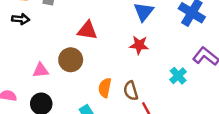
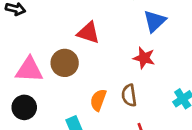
pink triangle: (41, 70) -> (29, 70), size x1.5
brown semicircle: (131, 91) -> (129, 95), moved

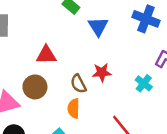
red star: (144, 58) -> (102, 72), moved
brown semicircle: (129, 95) -> (78, 84), moved

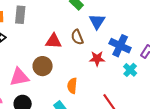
blue cross: (146, 19) -> (120, 46), moved
brown semicircle: (78, 84) -> (77, 37), moved

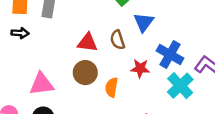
brown circle: (43, 66) -> (85, 73), moved
cyan cross: (130, 70) -> (180, 86), size x1.5
orange semicircle: (72, 86) -> (112, 87), moved

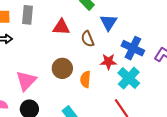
red triangle: (88, 43) -> (61, 27), moved
pink triangle: (42, 84) -> (26, 81), turned -35
cyan cross: (180, 86) -> (129, 78), moved

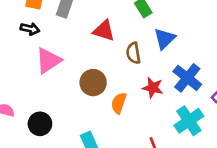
cyan cross: (129, 78) -> (189, 121), moved
pink triangle: (26, 81) -> (48, 61), moved

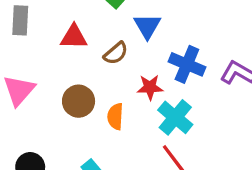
brown semicircle: (133, 53) -> (116, 53), turned -105
cyan cross: (189, 121) -> (175, 117), moved

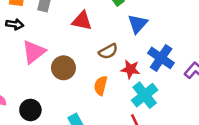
brown semicircle: (116, 53) -> (108, 51), moved
brown circle: (79, 101) -> (63, 68), moved

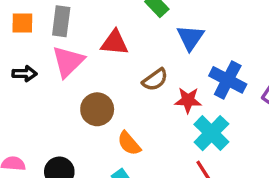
black arrow: (15, 24) -> (25, 74), moved
pink triangle: (34, 52) -> (68, 62), moved
orange semicircle: (101, 86) -> (129, 143), moved, turned -48

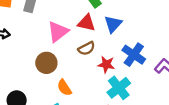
red triangle: (115, 43) -> (86, 23), moved
pink triangle: (68, 62) -> (58, 32), moved

